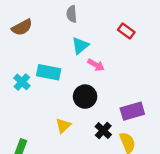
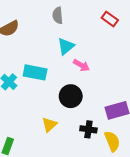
red rectangle: (126, 31) -> (110, 19), moved
black cross: (103, 131) -> (88, 129), turned -35

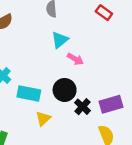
cyan rectangle: (35, 72) -> (29, 94), moved
black cross: (88, 129) -> (82, 107), moved, turned 35

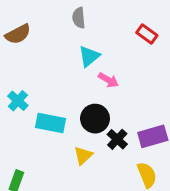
red rectangle: (104, 13) -> (147, 34), moved
yellow triangle: (43, 119) -> (83, 156), moved

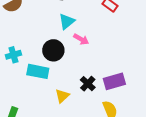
cyan cross: (18, 101) -> (13, 55), turned 32
black circle: (95, 119) -> (53, 50), moved

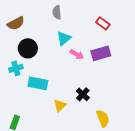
black circle: (53, 50) -> (28, 48), moved
purple rectangle: (114, 81) -> (101, 53), moved

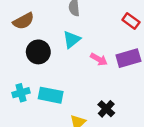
cyan triangle: (64, 38) -> (72, 40), moved
cyan cross: (16, 68) -> (21, 93), moved

